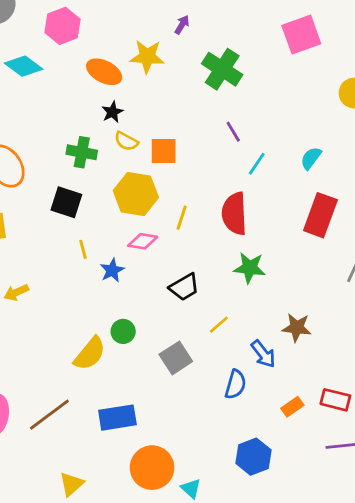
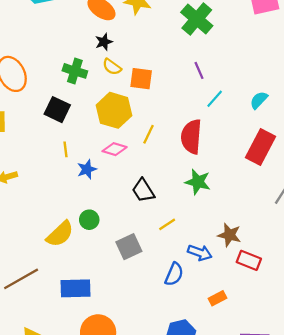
black trapezoid: (184, 287) -> (143, 190), turned 80
blue arrow: (263, 354) -> (200, 253), turned -40
red rectangle: (335, 400) -> (249, 260), moved

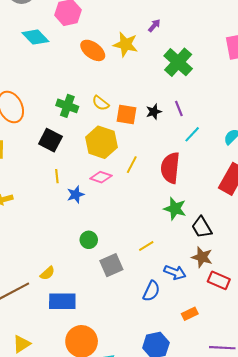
black star: (104, 42) -> (154, 112), moved
black trapezoid: (143, 190) -> (202, 227), moved
green circle: (89, 220) -> (89, 240), moved
yellow semicircle: (60, 234) -> (47, 273), moved, size x0.6

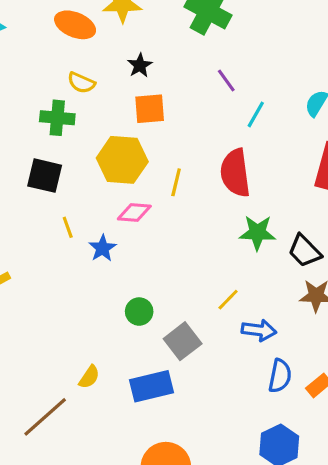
yellow semicircle: (101, 103) -> (81, 83), moved
black star: (154, 112) -> (140, 65), moved
blue arrow: (175, 272) -> (259, 330), moved
blue semicircle: (151, 291) -> (280, 376), moved
blue rectangle: (62, 301) -> (151, 386), moved

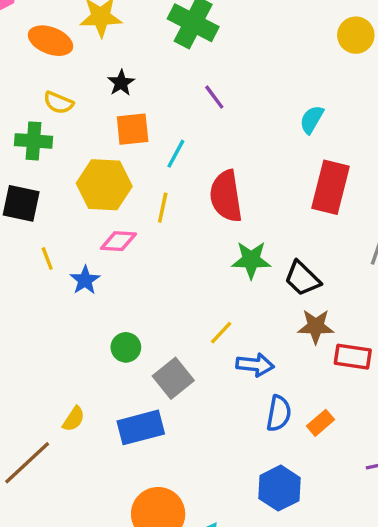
cyan line: (256, 114) -> (176, 154), moved

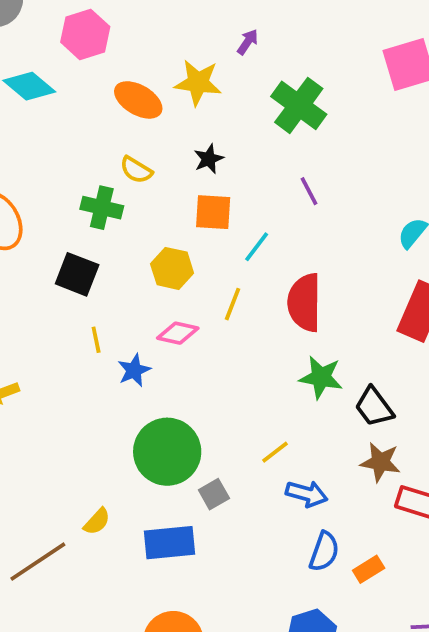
yellow hexagon: (104, 185) -> (172, 268), size x0.7
green circle: (126, 347) -> (167, 452), size x2.0
gray square: (173, 378) -> (214, 494), size x0.7

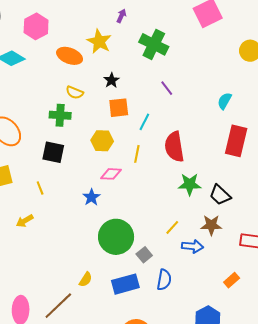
yellow star: (198, 83) -> (99, 41), turned 30
yellow line: (96, 340) -> (40, 188), moved
brown star: (380, 462) -> (211, 225), moved
blue semicircle: (324, 552) -> (164, 280), moved

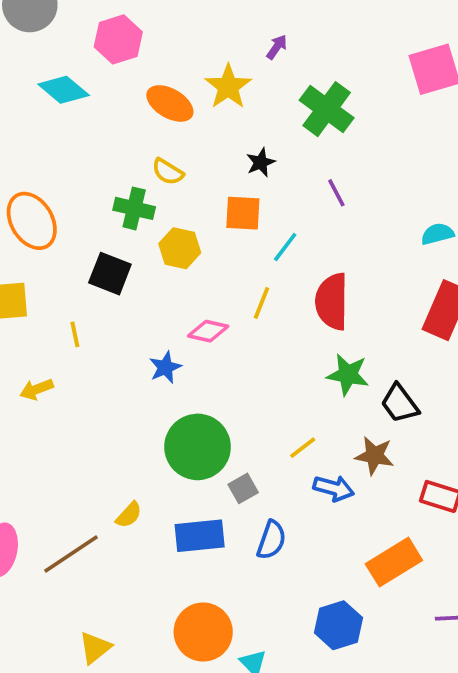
black star: (112, 80) -> (261, 162), moved
cyan semicircle: (225, 101) -> (437, 234), turned 36
yellow hexagon: (102, 141) -> (180, 248), moved
orange rectangle: (232, 280) -> (394, 562), size x1.8

